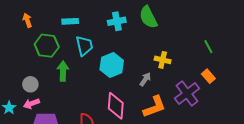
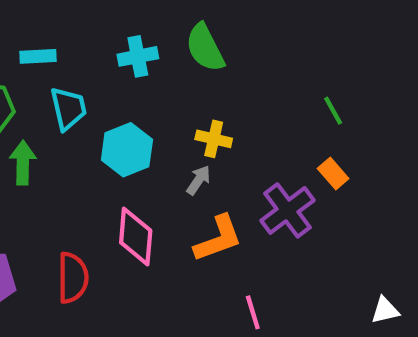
yellow cross: (163, 60) -> (214, 139), moved

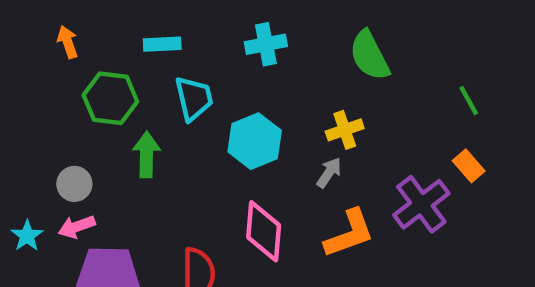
green semicircle: (205, 48) -> (370, 55), moved
yellow cross: (214, 139) -> (345, 130), turned -32

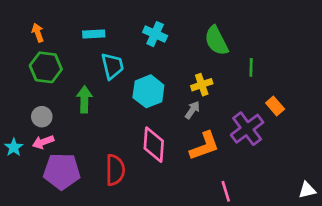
cyan cross: (266, 44) -> (155, 34), turned 35
green hexagon: (110, 98) -> (46, 67), moved
green line: (469, 101) -> (251, 67), moved, turned 30

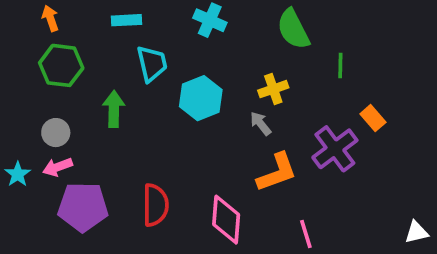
gray arrow: (192, 110) -> (261, 123), turned -72
pink diamond: (154, 145) -> (226, 220), moved

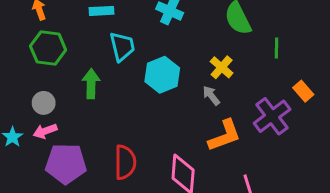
yellow cross: (273, 89) -> (222, 67), turned -30

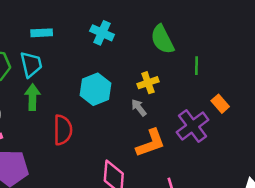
cyan trapezoid: (122, 47) -> (31, 64), moved
yellow cross: (222, 67) -> (148, 83), turned 30
red semicircle: (125, 162) -> (63, 130), moved

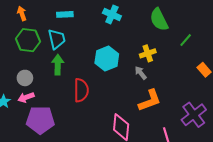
green line: (197, 66) -> (186, 40), turned 40
purple cross: (193, 126) -> (194, 115), moved

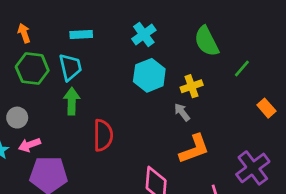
cyan cross: (112, 14) -> (144, 34), turned 30
cyan hexagon: (107, 58) -> (149, 75), moved
gray circle: (25, 78) -> (17, 118), moved

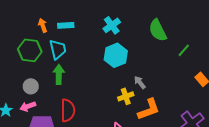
orange arrow: (24, 33) -> (43, 25), moved
yellow cross: (192, 86) -> (126, 96), moved
gray circle: (17, 118) -> (31, 86), moved
red semicircle: (103, 135) -> (68, 110), moved

